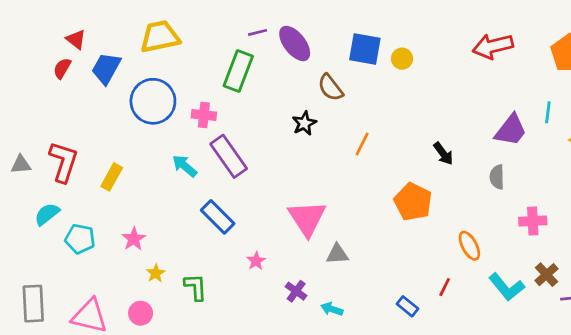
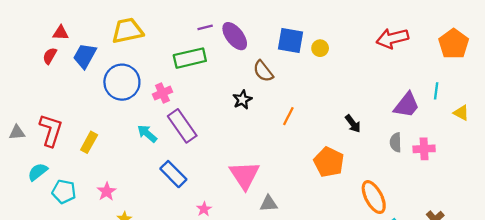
red triangle: (76, 39) -> (61, 33), turned -35
green rectangle: (238, 71) -> (190, 58), turned 56
pink cross: (204, 115) -> (162, 93), turned -30
pink cross: (533, 221) -> (424, 149), moved
orange ellipse: (469, 246) -> (374, 197), size x1.4

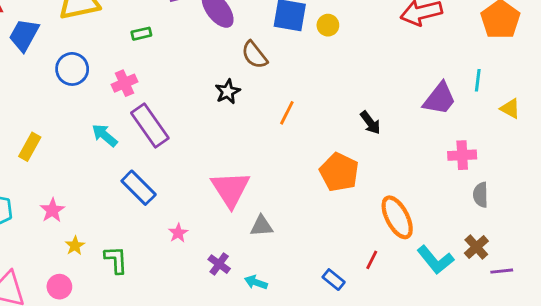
green rectangle: (190, 58) -> (141, 34), moved, size x0.5
blue circle: (122, 82) -> (72, 69), size x0.7
gray semicircle: (396, 142) -> (481, 195), moved

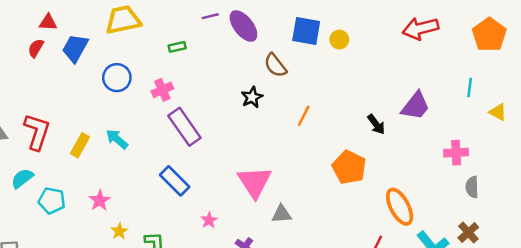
purple trapezoid: (440, 99) -> (416, 106), moved
cyan arrow: (105, 135) -> (117, 139), moved

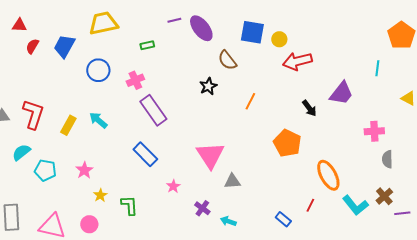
red triangle: (48, 22) -> (19, 25), moved
red arrow: (420, 28) -> (297, 61), moved
cyan line: (470, 87) -> (377, 68), moved

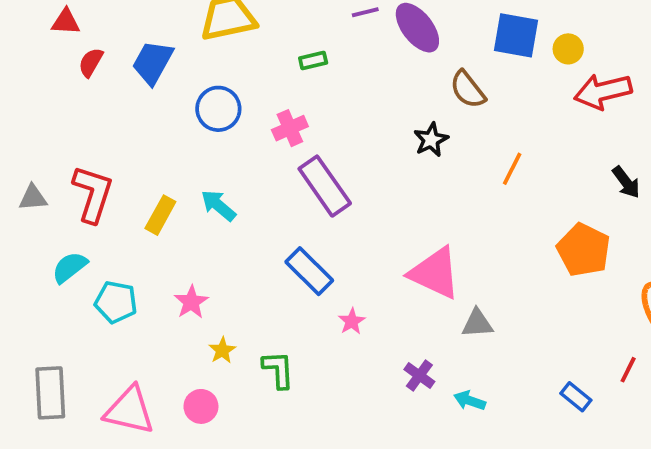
pink triangle: (210, 155) -> (435, 273), turned -32
pink star: (173, 186) -> (352, 321), moved

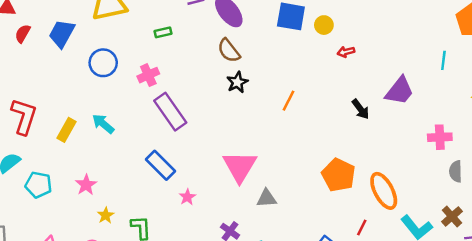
brown semicircle: (468, 89) -> (229, 51), moved
red arrow: (603, 91) -> (346, 52), size x0.5
orange pentagon: (584, 250) -> (339, 175), moved
pink triangle: (435, 273) -> (240, 166), turned 36

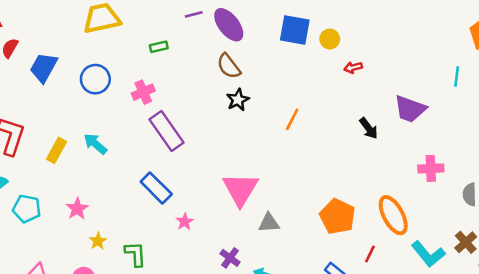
blue trapezoid: (62, 34) -> (44, 67), moved
purple trapezoid: (400, 91) -> (410, 109), turned 72
pink cross: (440, 137) -> (431, 168), moved
orange pentagon: (339, 175) -> (338, 216), moved

